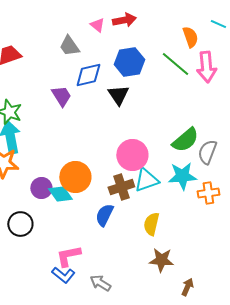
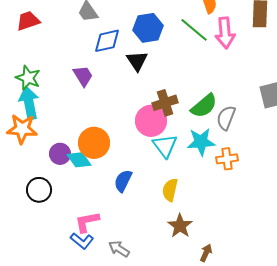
purple trapezoid: (61, 96) -> (83, 76), moved
cyan triangle: (146, 180) -> (165, 146), turned -48
brown cross: (121, 187) -> (165, 103), moved
brown star: (161, 260) -> (180, 226), turned 30

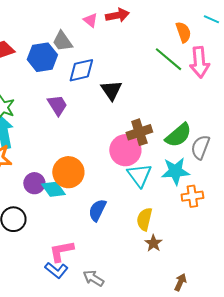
blue hexagon: (148, 28) -> (42, 57), moved
orange cross: (227, 159) -> (192, 196), moved
brown star: (180, 226) -> (153, 243), moved, size x0.7

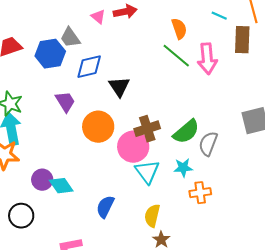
orange semicircle: (183, 32) -> (179, 29), moved
cyan star: (175, 171) -> (183, 168), size x0.7
orange circle: (68, 172) -> (98, 127), moved

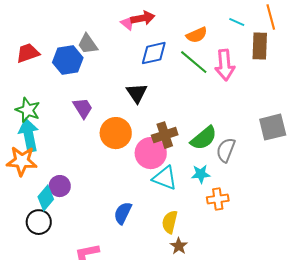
pink triangle: (98, 17) -> (128, 23), moved
orange semicircle: (179, 29) -> (197, 35), turned 85
blue diamond: (89, 67) -> (154, 53), moved
cyan triangle: (147, 172) -> (165, 178), turned -32
cyan diamond: (61, 186) -> (46, 198), moved, turned 75

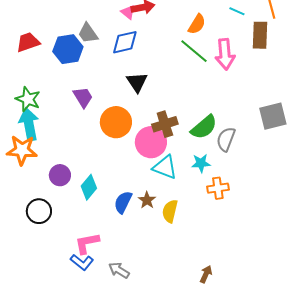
orange semicircle: (197, 35) -> (197, 24), turned -35
blue diamond: (154, 53) -> (125, 42), moved
cyan diamond: (46, 198) -> (89, 187), moved
brown star: (179, 246) -> (147, 200), moved

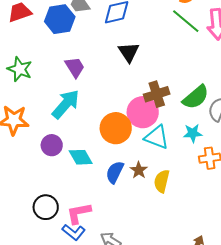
orange circle: (116, 122) -> (116, 128), moved
cyan arrow: (29, 124) -> (66, 104), moved, turned 52
cyan diamond: (89, 187) -> (81, 157), turned -70
black circle: (39, 211) -> (46, 207), moved

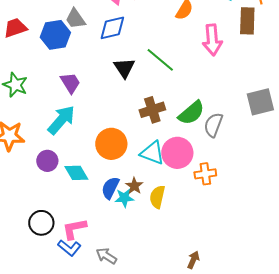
green line: (186, 21) -> (160, 60), moved
pink circle: (143, 112) -> (177, 153), moved
cyan star: (193, 133) -> (124, 198), moved

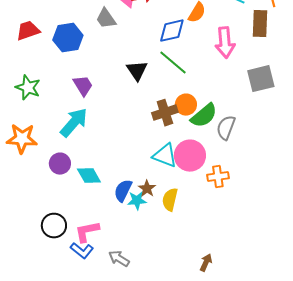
gray trapezoid: (75, 19) -> (106, 19), moved
blue diamond: (112, 28) -> (172, 31), moved
gray square: (260, 102) -> (261, 79), moved
orange circle: (111, 144) -> (186, 105), moved, size x0.7

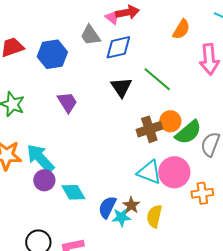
blue diamond: (172, 31) -> (118, 47), moved
cyan arrow: (74, 123) -> (40, 158), moved, turned -84

